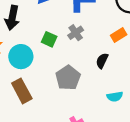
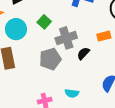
gray cross: (76, 33) -> (66, 38), moved, size x1.5
cyan semicircle: (115, 97) -> (72, 93), moved

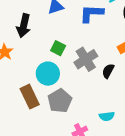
cyan circle: (16, 29) -> (48, 74), moved
gray pentagon: (50, 59) -> (60, 101), moved

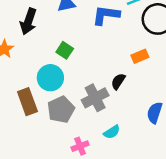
gray cross: (86, 59) -> (95, 98), moved
cyan semicircle: (107, 116) -> (112, 132), turned -32

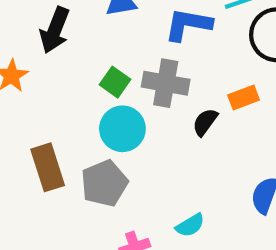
cyan circle: (50, 78) -> (122, 129), moved
black semicircle: (118, 81) -> (205, 122), moved
gray cross: (95, 98) -> (166, 83), moved, turned 35

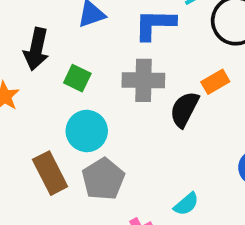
green square: (115, 82) -> (77, 78), moved
black semicircle: (205, 122) -> (184, 109), size x1.4
cyan circle: (122, 129) -> (87, 131), moved

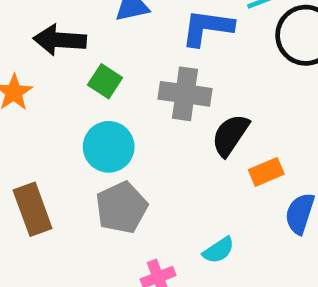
black arrow: (36, 49) -> (60, 40), turned 75
orange rectangle: (215, 82) -> (266, 172), moved
brown rectangle: (50, 173) -> (33, 209), moved

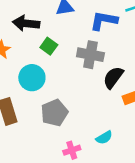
cyan circle: (109, 147) -> (32, 78), moved

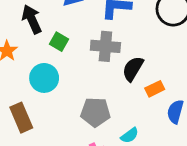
black arrow: (26, 23) -> (32, 19), turned 65
gray pentagon: (54, 113) -> (95, 112), moved, turned 30

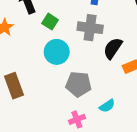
cyan circle: (44, 78) -> (57, 52), moved

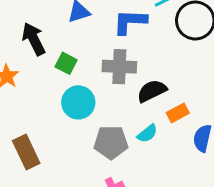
black semicircle: (113, 48) -> (152, 91), turned 35
cyan semicircle: (107, 106) -> (147, 134), moved

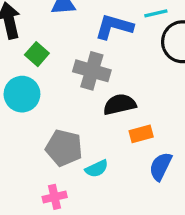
cyan circle: (78, 102) -> (22, 94), moved
cyan semicircle: (147, 134) -> (97, 169), moved

